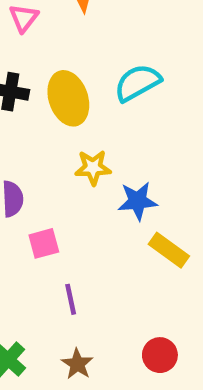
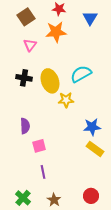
yellow star: (93, 168) -> (66, 100), moved
blue star: (138, 201) -> (92, 127), moved
purple line: (71, 299) -> (43, 172), moved

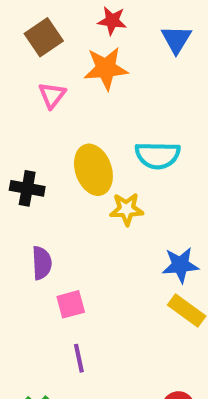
cyan semicircle: (81, 74) -> (158, 155), turned -150
black cross: (24, 78) -> (27, 188), moved

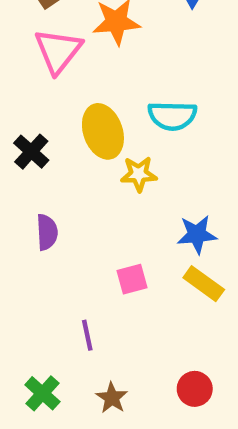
pink triangle: (52, 95) -> (58, 51), size x1.6
black cross: (27, 188) -> (31, 152), turned 32
pink square: (71, 304) -> (132, 279), moved

